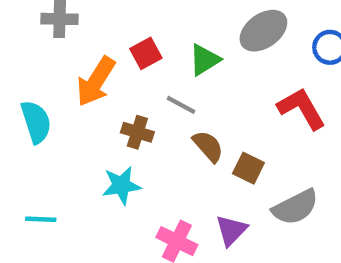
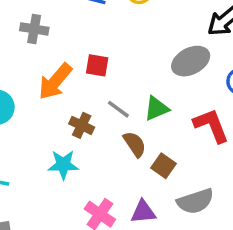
red square: (146, 53) -> (97, 65), turned 30
green triangle: (205, 60) -> (156, 108), moved
purple triangle: (231, 230) -> (143, 212), turned 32

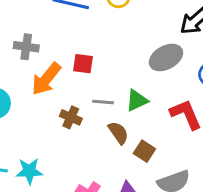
gray cross: (34, 29) -> (26, 47), moved
gray line: (118, 109) -> (103, 102), turned -30
cyan star: (63, 165) -> (29, 171), moved

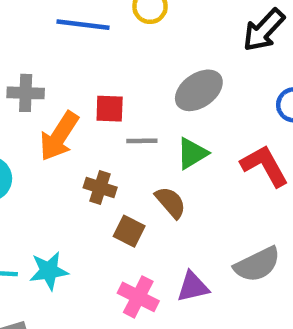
gray ellipse: (166, 57) -> (199, 90), moved
gray line: (103, 102) -> (142, 141), moved
brown square: (144, 151) -> (129, 231), moved

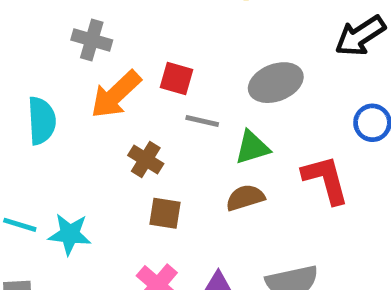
brown semicircle: (171, 202) -> (245, 198), moved, turned -80
brown square: (129, 231) -> (165, 213), turned -32

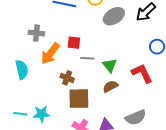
gray ellipse: (276, 83) -> (114, 16), moved
green triangle: (252, 147) -> (110, 65), turned -42
brown square: (165, 213) -> (79, 99), size x1.6

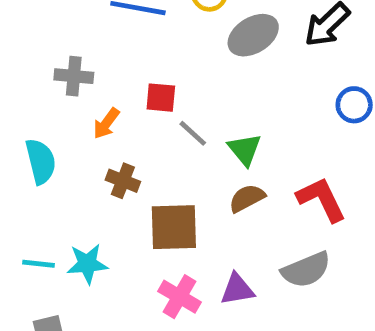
orange arrow: (50, 54) -> (106, 123), size x0.6
gray line: (87, 58) -> (193, 133), turned 40
red L-shape: (142, 73) -> (321, 199), moved
brown cross: (67, 78) -> (123, 181), moved

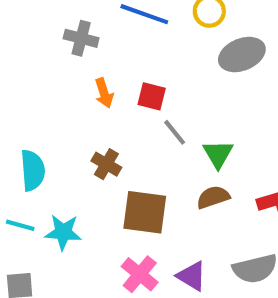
gray cross: (74, 76) -> (81, 38), moved
orange arrow: (106, 123) -> (104, 93), moved, turned -64
cyan semicircle: (41, 161) -> (33, 170), moved
purple triangle: (237, 289) -> (192, 276), turned 32

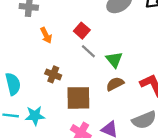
red square: (152, 96) -> (82, 31), moved, turned 35

